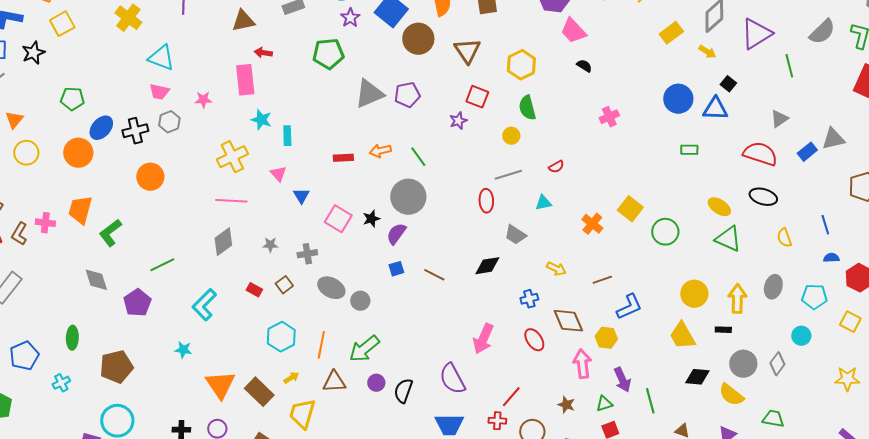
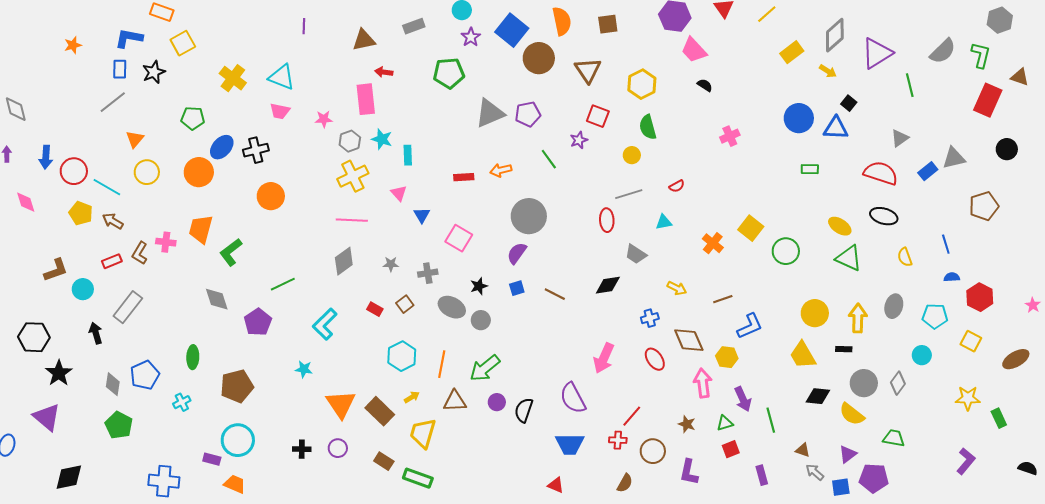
yellow cross: (128, 18) -> (233, 78), moved
gray hexagon: (169, 122) -> (350, 141), moved
green line: (418, 157) -> (549, 159), moved
black star: (371, 219) -> (479, 286), moved

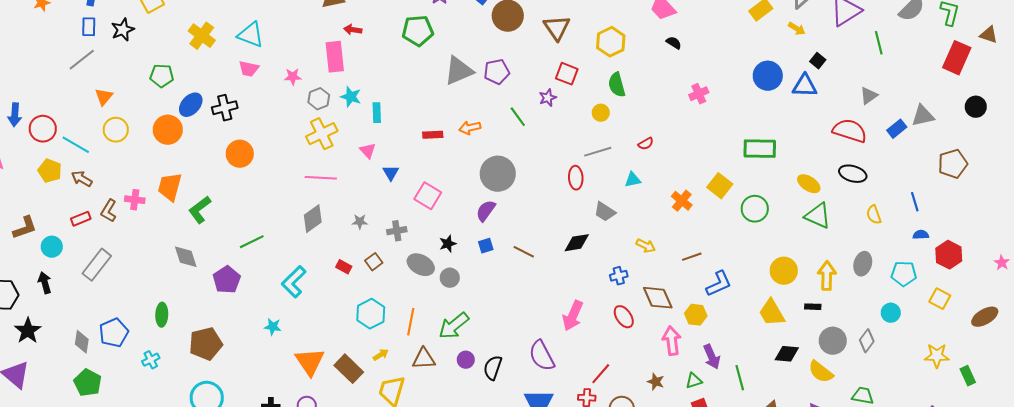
green rectangle: (810, 169) -> (760, 149), moved, size x1.8
black arrow: (96, 333) -> (45, 283), moved

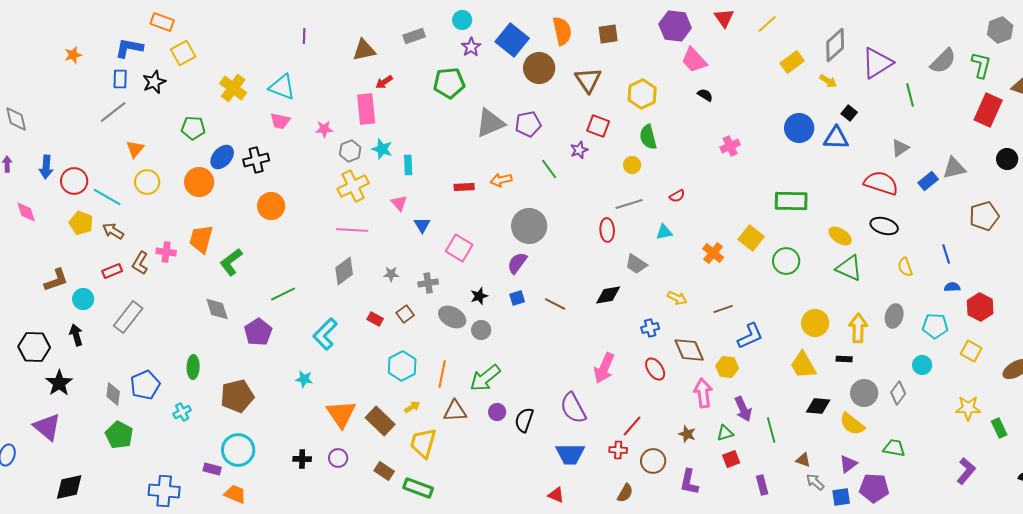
red arrow: (353, 30) -> (384, 82), turned -42

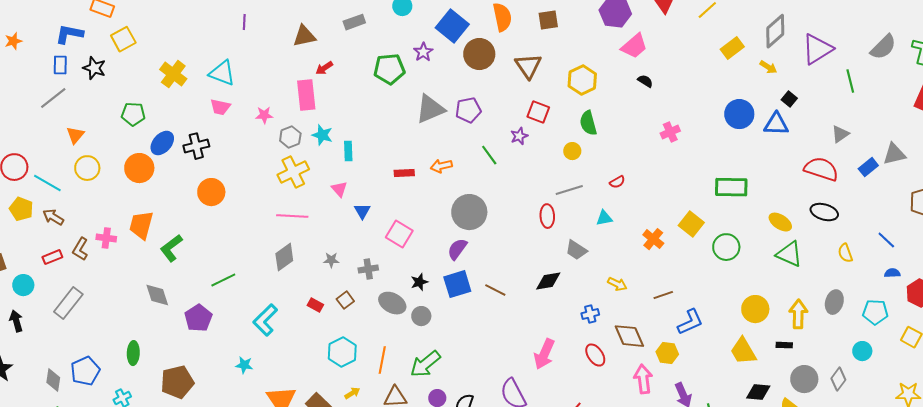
purple star: (471, 47) -> (423, 52), moved
pink trapezoid: (694, 60) -> (634, 46), turned -88
black star: (154, 82) -> (94, 68), turned -30
blue line: (946, 254) -> (886, 240), turned -30
blue square: (517, 298) -> (457, 284), size x1.8

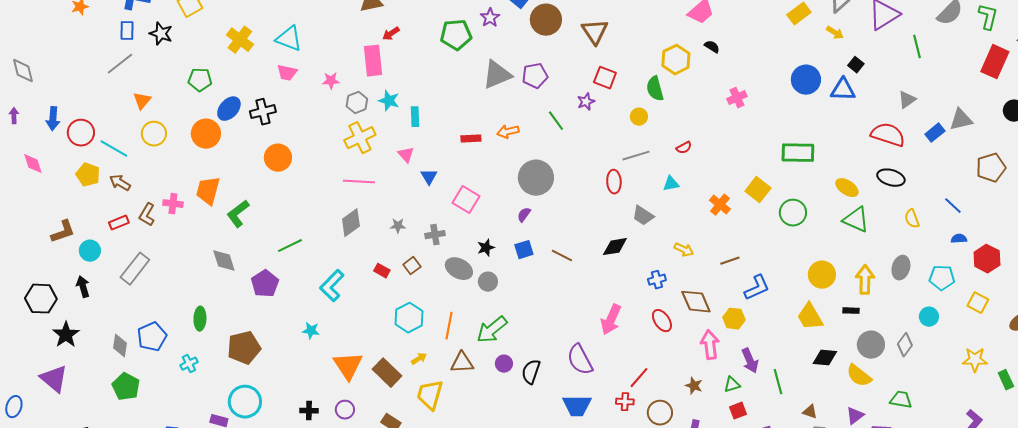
yellow hexagon: (582, 80) -> (676, 60), moved
purple semicircle: (457, 249) -> (524, 215), size x0.7
blue square: (457, 284) -> (524, 250), size x0.7

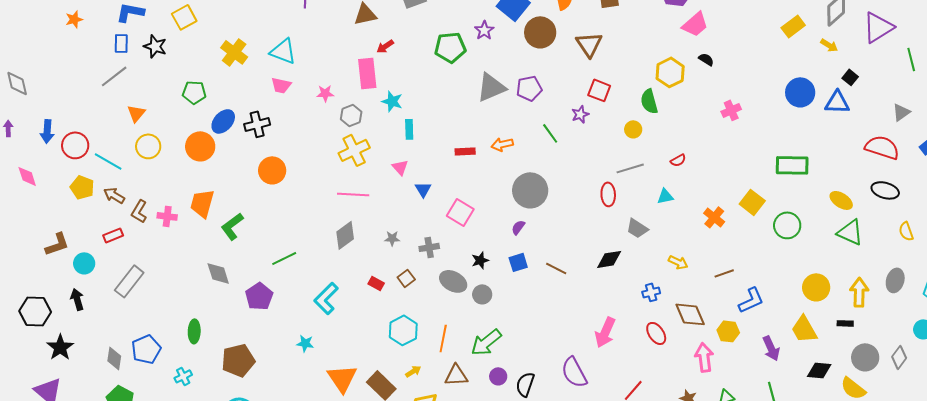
cyan star: (389, 101) -> (392, 101), moved
brown L-shape: (147, 215) -> (139, 211), moved
purple arrow: (750, 361) -> (771, 348), moved

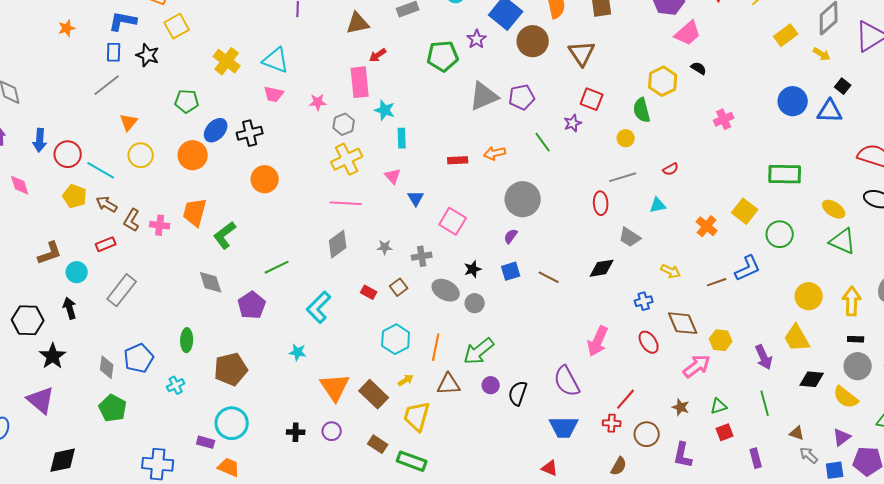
blue L-shape: (751, 300) -> (748, 268), moved
black rectangle: (845, 323) -> (856, 339), moved
pink arrow: (704, 357) -> (697, 366), turned 60

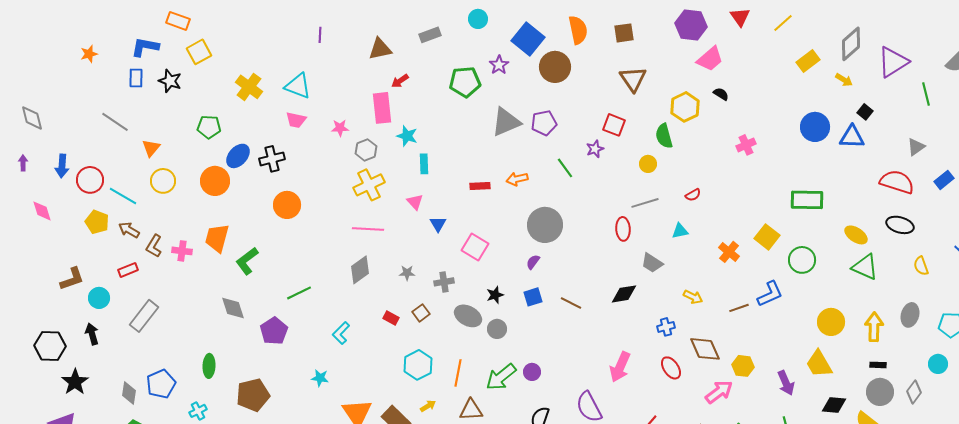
brown triangle: (582, 53) -> (633, 79), moved
gray line: (107, 85) -> (115, 122), moved, turned 72
cyan L-shape: (319, 307) -> (341, 333), size x0.7
purple circle: (491, 385) -> (532, 372), moved

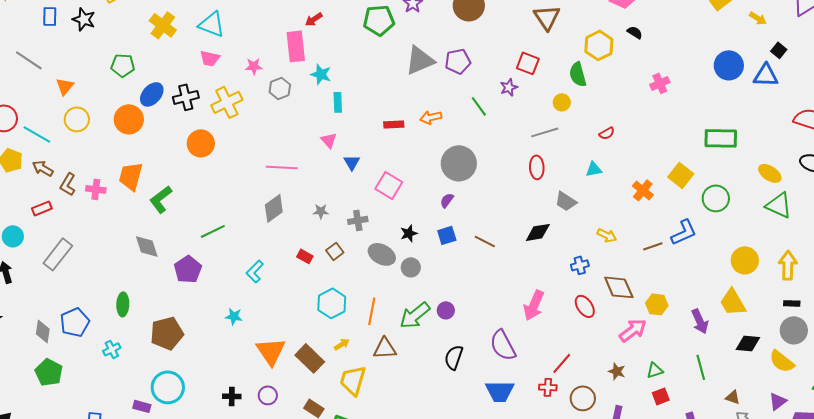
yellow cross: (369, 185) -> (227, 102), moved
gray line: (645, 203) -> (545, 132), moved

